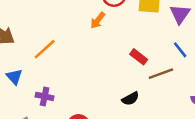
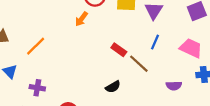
blue line: (180, 50) -> (155, 42), turned 64
brown line: (161, 74) -> (139, 64), turned 65

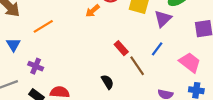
black semicircle: (113, 87) -> (107, 82), turned -104

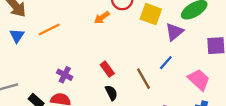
blue triangle: (13, 45) -> (17, 36), moved
red rectangle: (121, 48) -> (107, 69), moved
purple cross: (36, 66) -> (65, 75), moved

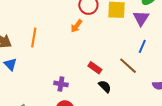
orange line: (49, 30) -> (34, 38), moved, turned -36

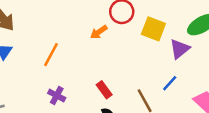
orange line: (34, 38) -> (51, 55), moved

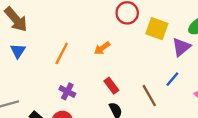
orange arrow: (99, 32) -> (102, 48), moved

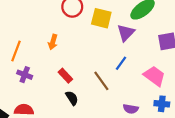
orange arrow: (102, 48) -> (53, 42), turned -32
purple cross: (67, 91) -> (25, 75), moved

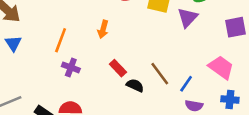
blue line: (121, 63) -> (186, 84), moved
black semicircle: (72, 98) -> (135, 85), moved, turned -32

